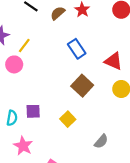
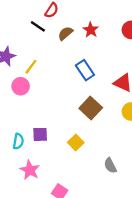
gray semicircle: (101, 141) -> (110, 166), turned 112

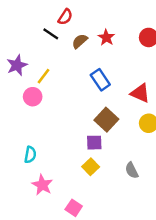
purple square: (40, 134) -> (94, 143), moved
yellow square: (76, 143) -> (91, 167), moved
gray semicircle: (110, 166) -> (132, 170), moved

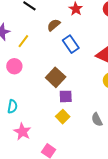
brown semicircle: (80, 41) -> (54, 25), moved
pink circle: (33, 97) -> (14, 66), moved
brown square: (106, 120) -> (56, 77), moved

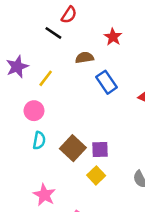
brown semicircle: (54, 25) -> (84, 58), turned 32
brown square: (56, 77) -> (73, 148), moved
cyan semicircle: (12, 107) -> (39, 140), moved

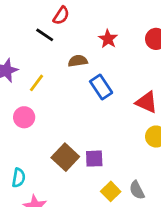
cyan semicircle: (39, 140) -> (19, 178), moved
yellow square: (96, 175) -> (111, 191), moved

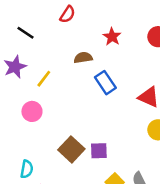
black line: (45, 35) -> (25, 33), moved

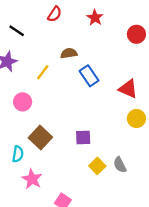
red star: (112, 37) -> (95, 18), moved
yellow line: (44, 79) -> (43, 72), moved
brown square: (71, 149) -> (40, 137), moved

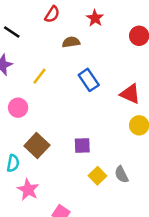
brown semicircle: (69, 53) -> (71, 42), moved

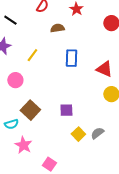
blue rectangle: (89, 80) -> (71, 58), turned 36
cyan semicircle: (13, 163) -> (11, 124), turned 64
gray semicircle: (121, 175) -> (97, 133), turned 80

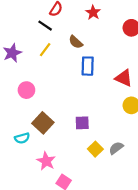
black line: (10, 20) -> (45, 26), moved
brown semicircle: (57, 28) -> (76, 42), moved, turned -128
yellow line: (32, 55) -> (45, 50), moved
pink star: (23, 145) -> (46, 161), moved

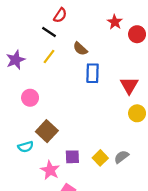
red star: (93, 13) -> (115, 22), moved
red triangle: (124, 78) -> (129, 85), turned 36
purple square: (82, 123) -> (72, 157), moved

